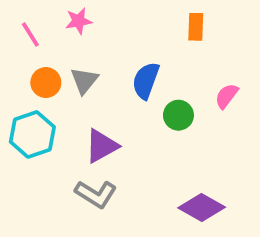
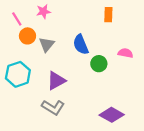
blue semicircle: (146, 81) -> (81, 45), turned -42
orange circle: (46, 83) -> (27, 36), moved
pink semicircle: (227, 96) -> (125, 53), turned 64

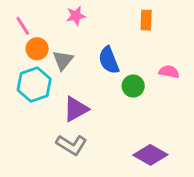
pink star: (43, 11) -> (76, 16), moved
cyan hexagon: (18, 74) -> (34, 85), moved

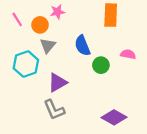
orange rectangle: (146, 20) -> (111, 15), size x1.5
orange circle: (37, 49) -> (40, 25), moved
gray L-shape: (71, 145) -> (54, 110), turned 35

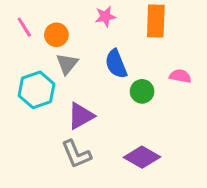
pink star: (57, 12) -> (105, 16), moved
purple diamond: (114, 117) -> (142, 157), moved

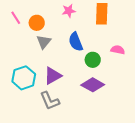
cyan hexagon: (37, 90) -> (24, 78), moved
purple diamond: (142, 157) -> (93, 85), moved

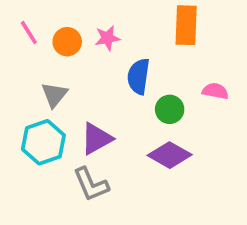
pink star: (69, 11) -> (107, 38), moved
gray triangle: (44, 42) -> (54, 95), moved
blue semicircle: (76, 42) -> (139, 76), turned 30

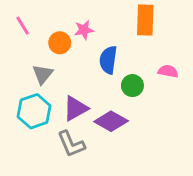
orange circle: (67, 42) -> (60, 43), moved
purple diamond: (170, 155) -> (111, 121), moved

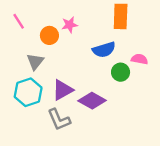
blue semicircle: (108, 60) -> (104, 50), moved, turned -115
green circle: (132, 86) -> (121, 72), moved

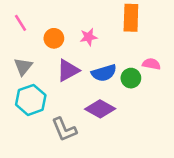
pink star: (70, 25) -> (89, 37), moved
blue semicircle: (104, 50) -> (104, 73), moved
gray triangle: (35, 61) -> (23, 67), moved
purple triangle: (62, 90) -> (68, 70), moved

